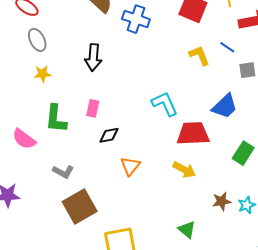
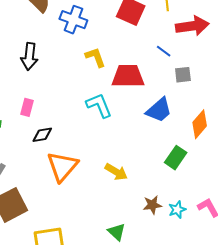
yellow L-shape: (199, 55) -> (95, 57), moved
red trapezoid: (193, 134) -> (128, 76), moved
orange triangle: (130, 166) -> (62, 166), size x1.6

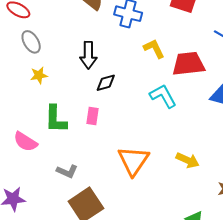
pink rectangle: (27, 107) -> (92, 116), moved
black diamond: (42, 135) -> (106, 83), moved

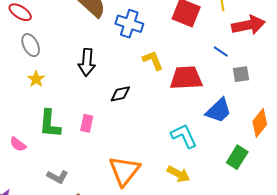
yellow star: (39, 75) -> (36, 79), turned -30
black diamond: (106, 83) -> (120, 94), moved
cyan L-shape: (163, 96) -> (184, 136), moved
pink semicircle: (25, 142) -> (18, 144), size x0.7

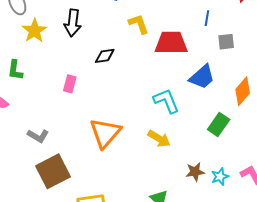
blue line: (221, 51) -> (207, 18), turned 63
yellow star: (36, 79) -> (34, 31), moved, size x1.4
green L-shape: (50, 124) -> (15, 70), moved, size x0.7

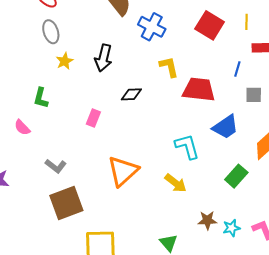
yellow star: (34, 31) -> (65, 61), size x0.7

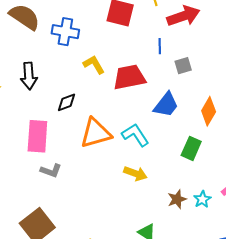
pink rectangle: (93, 118) -> (37, 136), size x1.8
gray L-shape: (56, 166) -> (51, 171), moved
orange triangle: (123, 171) -> (96, 133), moved, turned 44

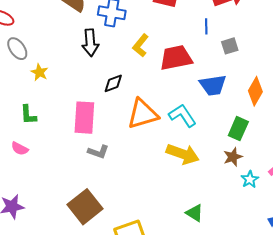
yellow L-shape: (94, 65) -> (140, 45), turned -110
black arrow: (29, 76) -> (90, 43), moved
blue trapezoid: (166, 105) -> (213, 85), turned 44
yellow arrow: (135, 173) -> (183, 154), size x1.4
brown star: (177, 199) -> (233, 157), moved

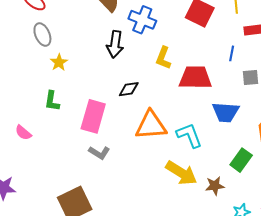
yellow L-shape: (140, 45) -> (163, 58), turned -30
green L-shape: (28, 115) -> (52, 101), moved
brown star: (233, 157) -> (215, 186), moved

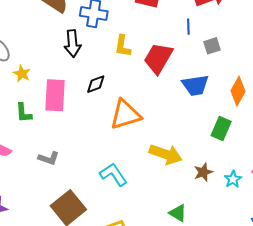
red trapezoid: (195, 78) -> (158, 58), turned -48
pink rectangle: (93, 116) -> (55, 95), moved
cyan L-shape: (189, 135) -> (113, 174), moved
gray L-shape: (99, 153) -> (49, 158), moved
brown star: (215, 186) -> (203, 172), moved

